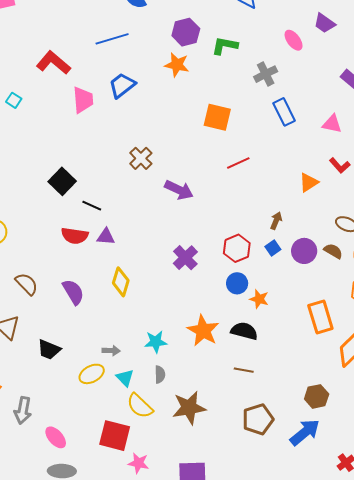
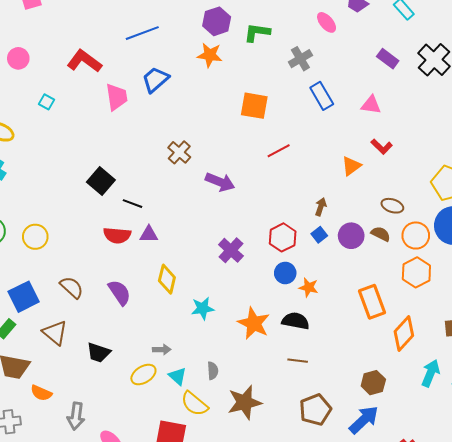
cyan star: (156, 342) -> (203, 308), moved

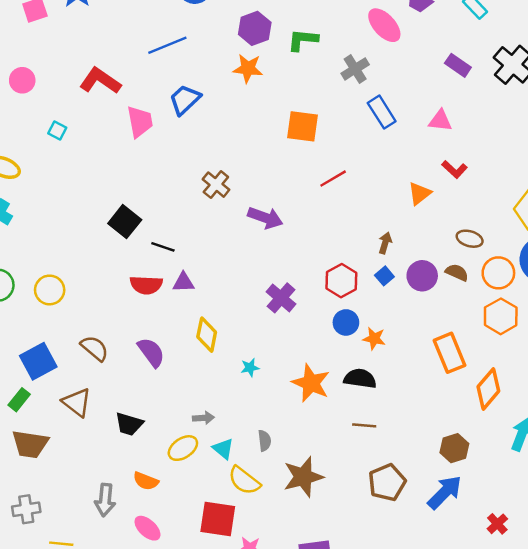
pink ellipse: (327, 22) -> (384, 25), size x1.4
cyan star: (203, 308) -> (250, 368), size x0.7
orange semicircle: (41, 393) -> (146, 481), moved

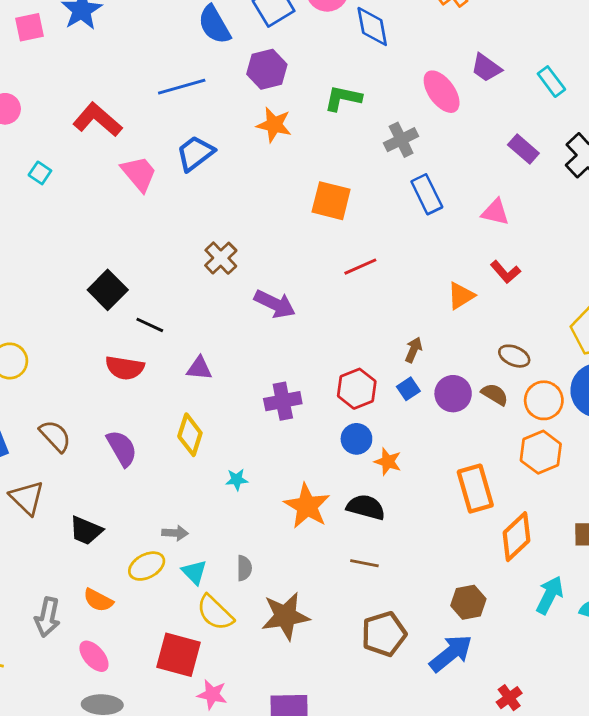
purple hexagon: (255, 28) -> (267, 69), moved
pink trapezoid: (140, 122) -> (139, 173), turned -36
purple triangle: (183, 282) -> (199, 368), moved
purple cross: (281, 298) -> (283, 401), turned 32

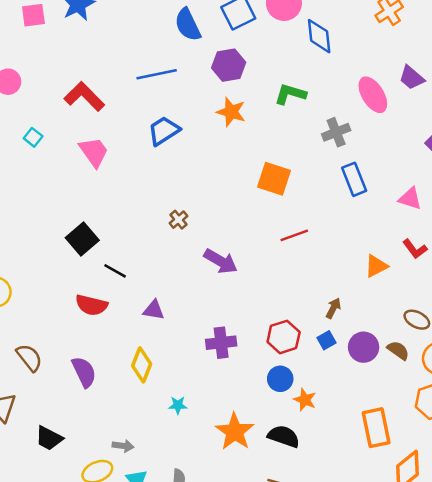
pink trapezoid: (139, 173) -> (94, 152), moved
brown cross: (221, 258) -> (178, 220), size x0.7

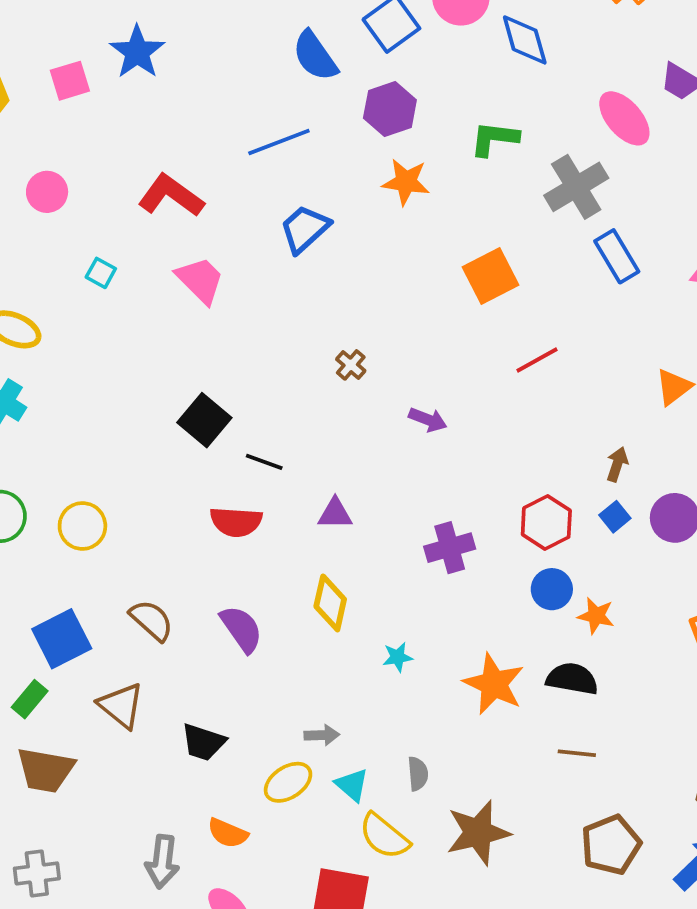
gray cross: (336, 132) -> (576, 187), size x1.4
orange square: (274, 179) -> (490, 276), turned -36
purple arrow: (221, 261) -> (428, 420), size x0.7

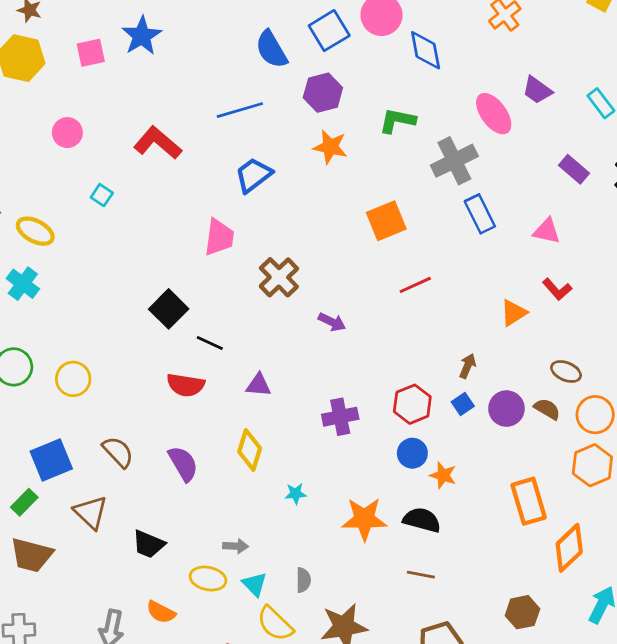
pink trapezoid: (200, 280) -> (219, 237), moved, turned 48
brown cross: (351, 365) -> (279, 277), size x1.8
orange star: (494, 684) -> (364, 519), turned -30
yellow ellipse: (288, 782) -> (208, 579), turned 40

